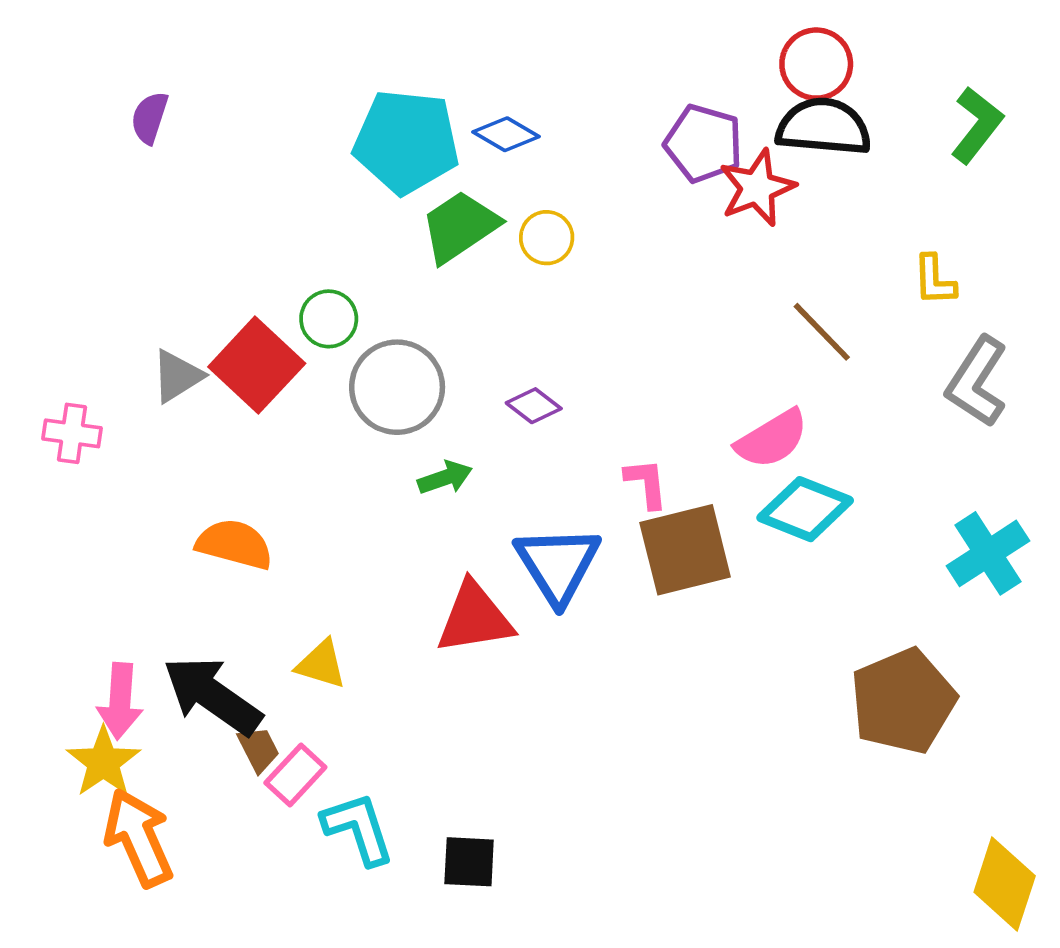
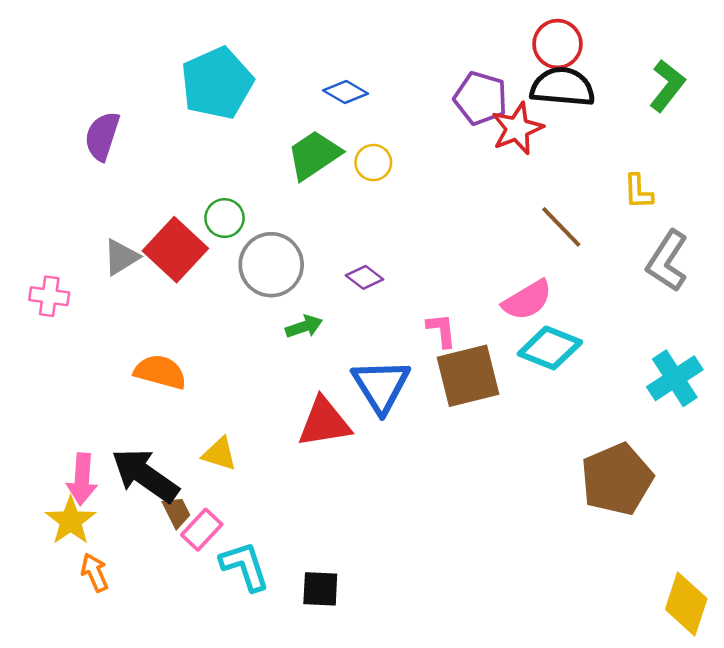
purple semicircle: (150, 118) -> (102, 136), moved, size x1.4
cyan pentagon: (406, 142) -> (217, 83), moved, turned -30
orange arrow: (139, 838) -> (95, 572), size x0.6

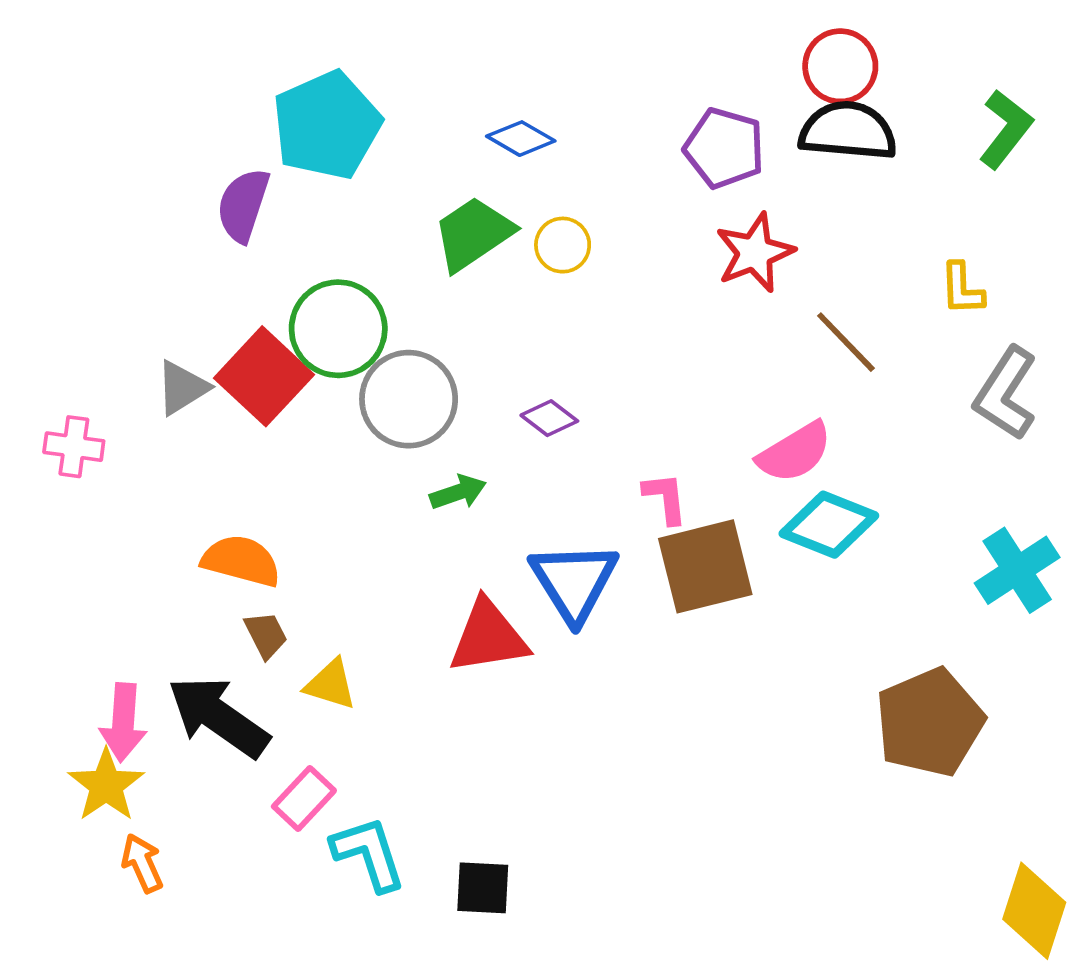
red star: (517, 128) -> (755, 253), moved
purple semicircle: (102, 136) -> (243, 205), moved
green circle: (225, 218) -> (338, 329), size x1.6
brown trapezoid: (177, 512) -> (266, 635), moved

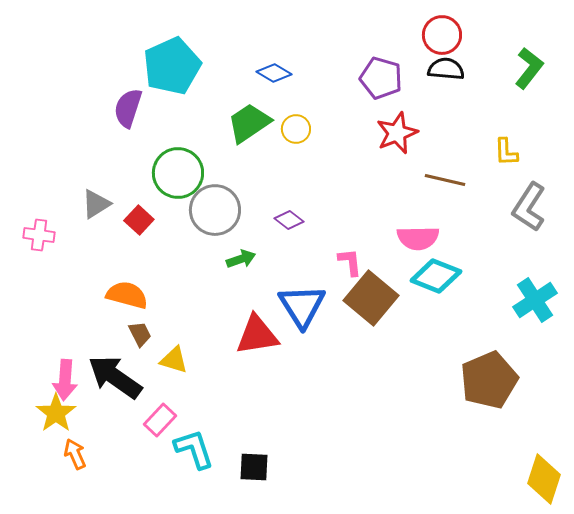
black semicircle: (848, 131) -> (446, 69), size x0.7
brown line: (846, 342) -> (445, 180), turned -33
red square: (264, 376) -> (139, 220), moved, size x0.6
pink semicircle: (795, 452) -> (418, 238), turned 30
brown square: (705, 566) -> (371, 298), turned -36

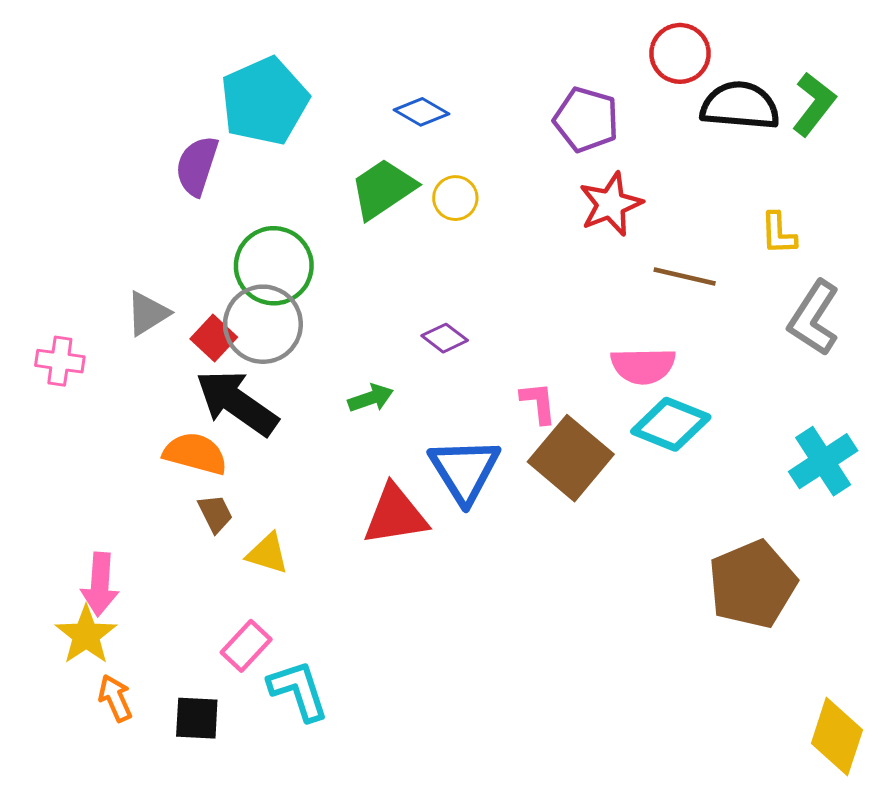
black semicircle: (446, 69) -> (740, 106), moved, size x1.4
gray circle: (215, 210) -> (263, 324), moved
black arrow: (115, 377) -> (237, 403), moved
black square: (254, 467) -> (197, 718), moved

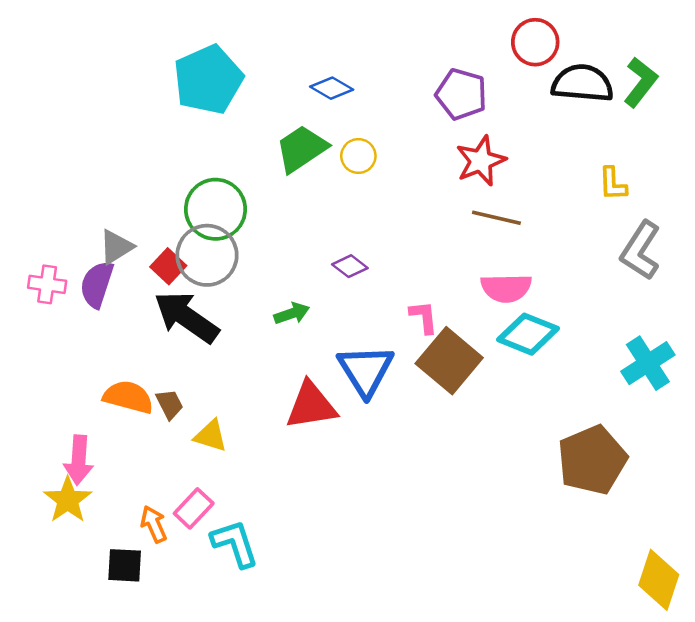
purple semicircle: (197, 166) -> (97, 284), moved
brown line: (685, 277) -> (496, 218), moved
orange semicircle: (195, 453) -> (128, 397), moved
orange arrow: (115, 698) -> (154, 524), moved
black square: (197, 718) -> (125, 565), moved

